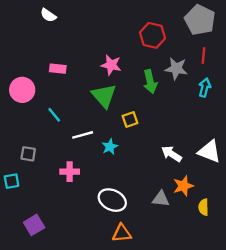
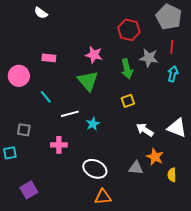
yellow square: (130, 119) -> (128, 101), moved
orange star: (183, 186) -> (155, 157), turned -30

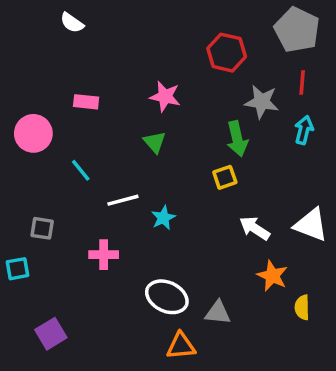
green arrow: (127, 69) -> (237, 139), moved
green triangle: (88, 81) -> (155, 142), size x0.6
gray triangle: (136, 168) -> (218, 313), moved

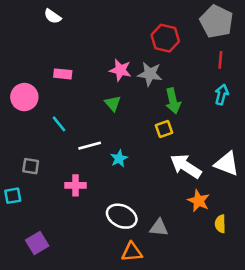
gray star: (262, 102) -> (150, 74), moved
white arrow: (255, 228) -> (186, 166), size x1.4

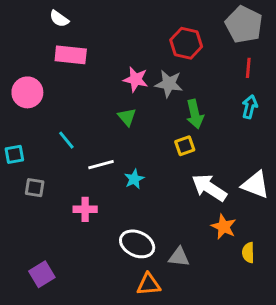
pink rectangle: (63, 74) -> (71, 55), moved, size x1.5
pink circle: (24, 97) -> (27, 92), moved
cyan square: (13, 196) -> (14, 154), moved

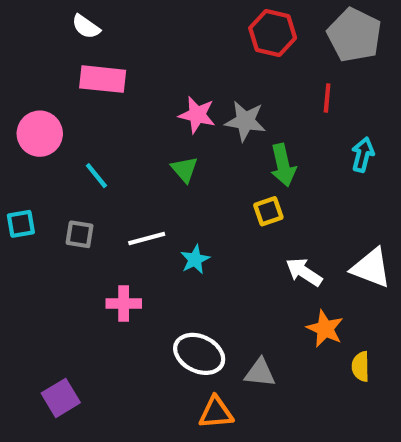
red hexagon: (186, 43) -> (273, 33), moved
red line: (248, 68) -> (327, 98), moved
cyan line: (66, 140) -> (96, 176), moved
gray square: (35, 188) -> (80, 234), moved
white arrow: (209, 188) -> (304, 272), size x0.7

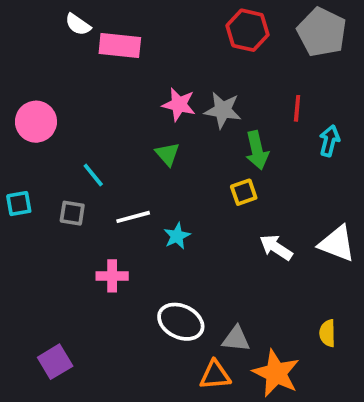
pink rectangle: (103, 79) -> (120, 45), moved
red line: (327, 98) -> (297, 108), moved
cyan line: (96, 176) -> (93, 175), moved
orange star: (325, 329) -> (276, 373), moved, size x1.4
orange triangle: (216, 413) -> (215, 375), moved

